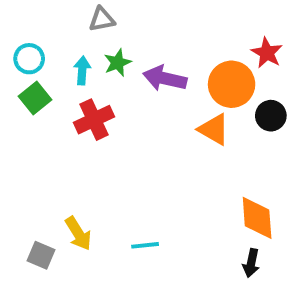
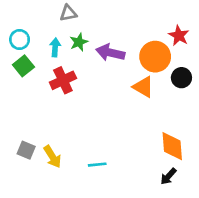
gray square: (41, 255) -> (26, 150), moved
black arrow: (251, 263) -> (168, 176), turned 30

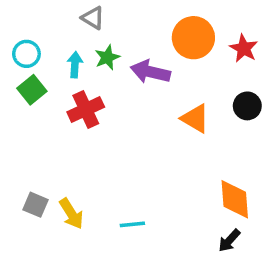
gray triangle: (68, 13) -> (93, 18), turned 42
orange circle: (155, 57) -> (193, 38), moved

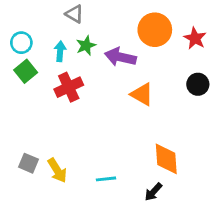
orange triangle: (195, 118) -> (142, 94), moved
orange diamond: (235, 199) -> (166, 159), moved
black arrow: (229, 241) -> (153, 192), moved

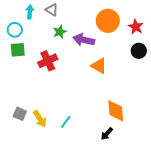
cyan arrow: (60, 51) -> (30, 12), moved
green square: (26, 71) -> (18, 50), turned 35
black circle: (198, 84) -> (139, 51), moved
cyan line: (106, 179) -> (66, 122), moved, turned -48

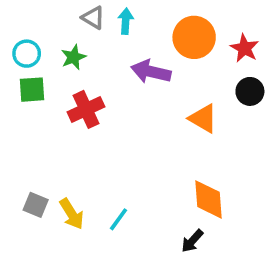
cyan arrow: (30, 12) -> (126, 21), moved
green star: (60, 32) -> (73, 57), moved
orange triangle: (99, 66) -> (203, 118), moved

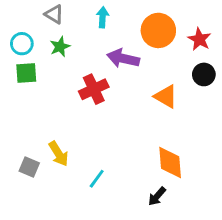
gray triangle: (93, 18) -> (54, 14), moved
red cross: (86, 109) -> (94, 89), moved
yellow arrow: (72, 214) -> (59, 154), moved

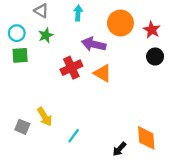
orange triangle: (166, 96) -> (103, 73), moved
orange diamond: (170, 163) -> (146, 138), moved

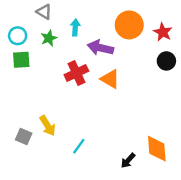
cyan arrow: (78, 13) -> (75, 27), moved

